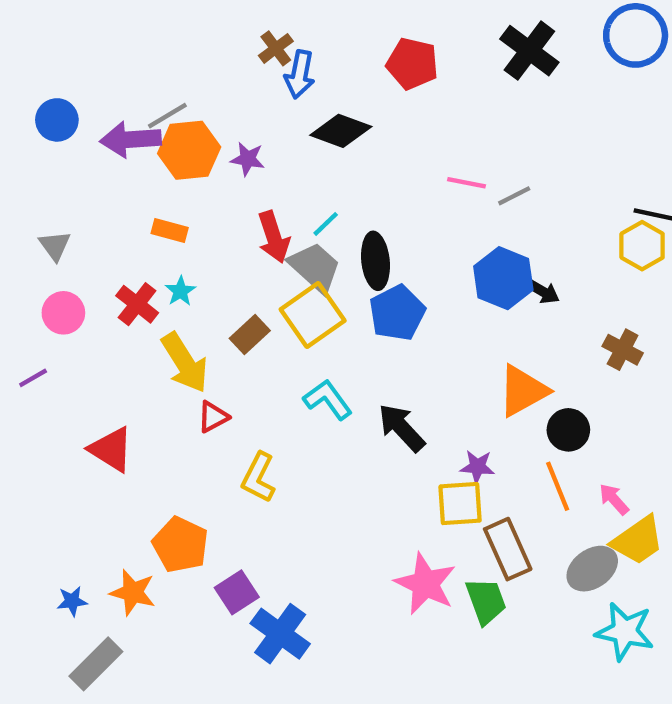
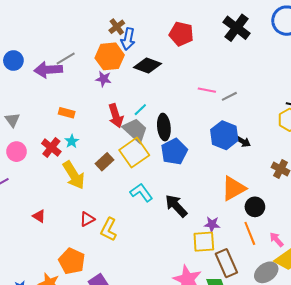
orange hexagon: (189, 150) -> (110, 56), moved
red triangle: (213, 417) -> (87, 219), moved
red triangle: (111, 449) -> (39, 216), size x0.6

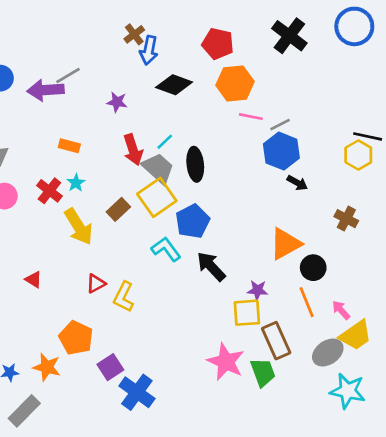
orange hexagon: (110, 56) -> (235, 83), moved
blue hexagon: (224, 135) -> (281, 151), moved
blue pentagon: (174, 152) -> (193, 221), moved

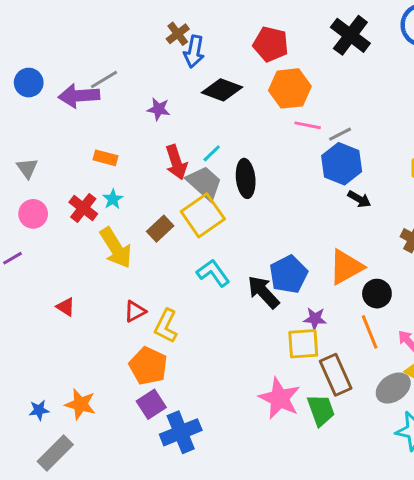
blue pentagon: (193, 221) -> (288, 274), moved
orange pentagon: (76, 338) -> (148, 366), moved
blue cross: (137, 392) -> (181, 432), turned 32

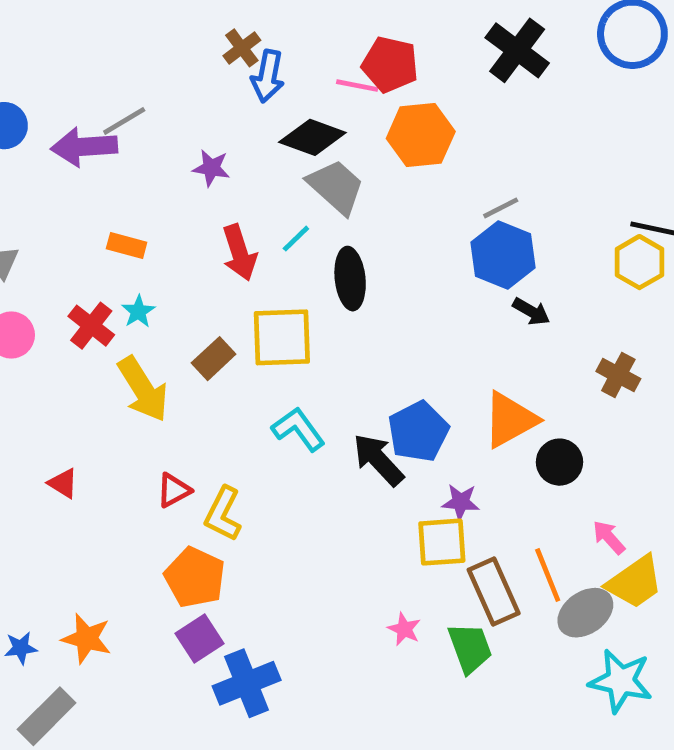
pink line: (308, 125) -> (357, 86), moved
gray trapezoid: (204, 183) -> (336, 187), moved
yellow square: (203, 215) -> (282, 337), turned 33
orange line: (370, 332) -> (548, 575), moved
pink star: (280, 398) -> (404, 629), size x0.5

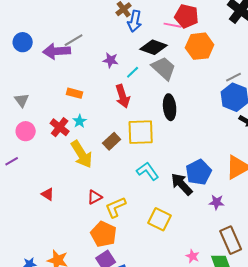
cyan line: (296, 239) -> (133, 72), moved
yellow L-shape: (223, 514) -> (116, 207), turned 40
yellow square: (442, 542) -> (160, 219), moved, turned 30

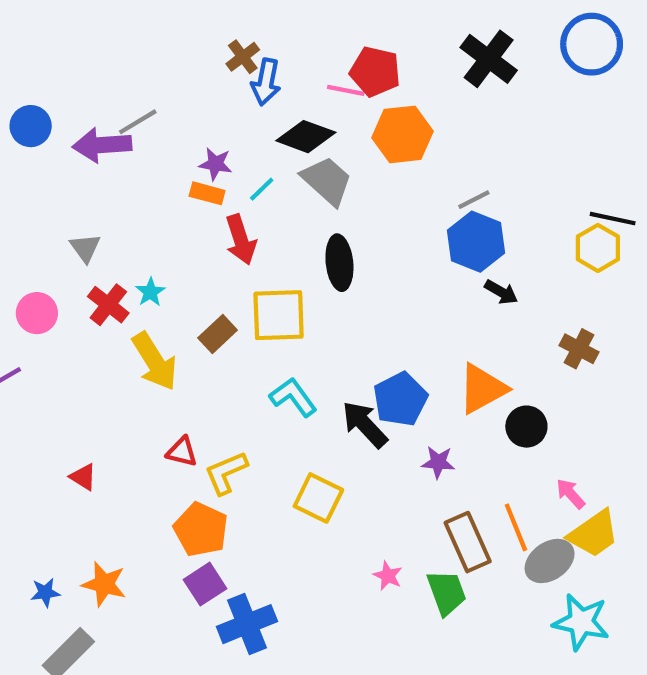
orange rectangle: (75, 93) -> (207, 193), moved
gray triangle: (22, 100) -> (85, 248), moved
red triangle: (48, 194) -> (83, 477), moved
red triangle: (95, 197) -> (182, 452), turned 42

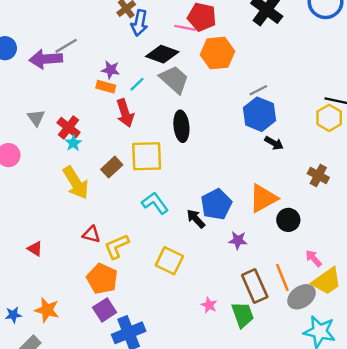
red cross: (108, 305) -> (69, 127), moved
black arrow: (365, 424) -> (196, 219), size x0.7

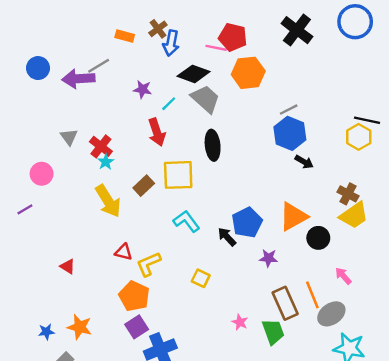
orange rectangle: (106, 87) -> (125, 36), moved
yellow square: (169, 261) -> (201, 278), size x0.7
yellow trapezoid: (327, 281) -> (354, 215), moved

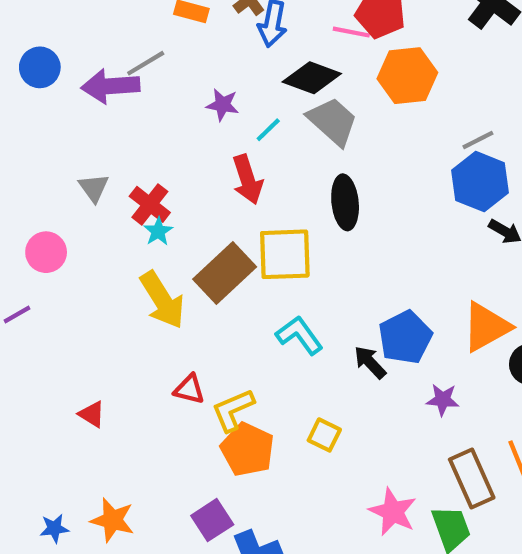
brown rectangle: (144, 186) -> (225, 273), size x1.6
orange pentagon: (134, 296) -> (247, 449), moved
pink star: (240, 322) -> (393, 512), size x1.6

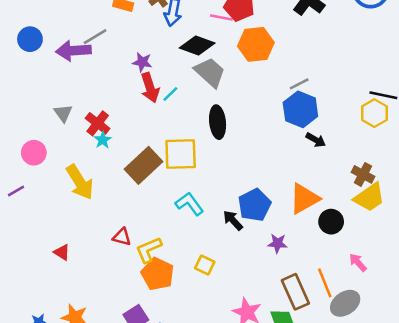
cyan line: (268, 130) -> (170, 94), moved
red arrow: (247, 180) -> (150, 88), moved
yellow arrow: (162, 300) -> (80, 182), moved

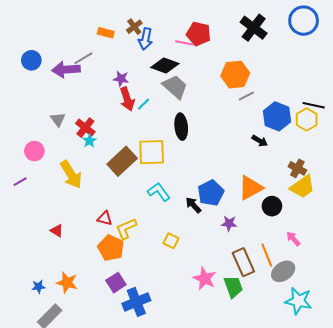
orange hexagon: (256, 44) -> (235, 75), moved
blue hexagon: (300, 109) -> (277, 116), moved
orange pentagon: (158, 274) -> (111, 248), moved

